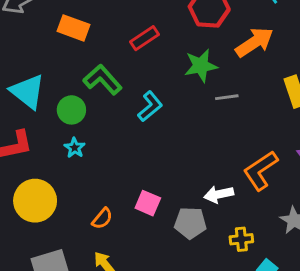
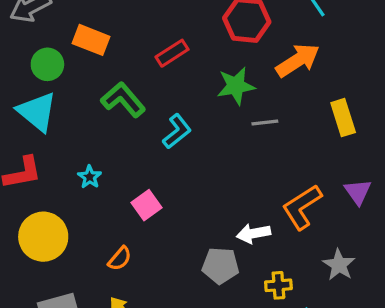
green circle: (71, 110) -> (47, 64), moved
pink square: (148, 203) -> (146, 205), moved, turned 30

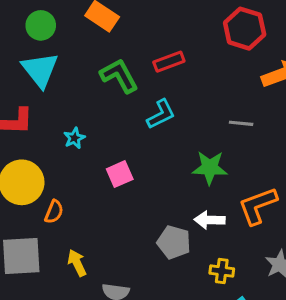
red rectangle: (172, 53) -> (169, 62), moved
green circle: (47, 64) -> (41, 25), moved
green star: (236, 86) -> (210, 168), moved
orange semicircle: (120, 259) -> (54, 212), moved, turned -30

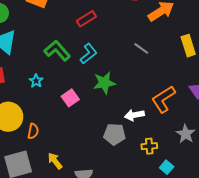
green L-shape: (119, 76) -> (57, 51), moved
gray line: (241, 123) -> (141, 48), turned 42
green star: (210, 168) -> (104, 83), moved

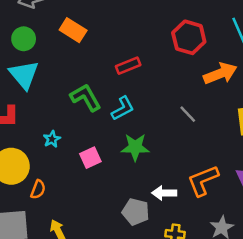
cyan star: (36, 81) -> (52, 139), moved

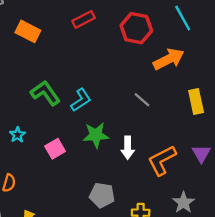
red rectangle: (128, 66) -> (84, 19), moved
white arrow: (164, 193) -> (128, 148), moved, turned -85

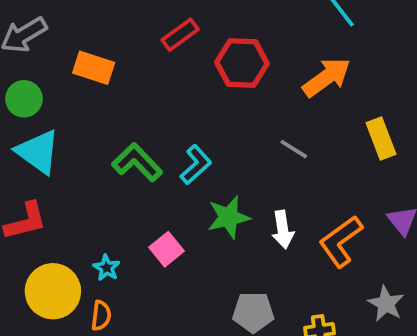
red hexagon: (136, 28) -> (242, 63), moved
cyan star: (17, 135) -> (107, 268), moved

